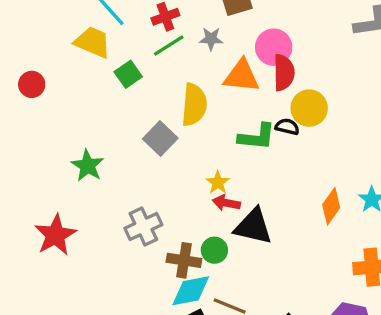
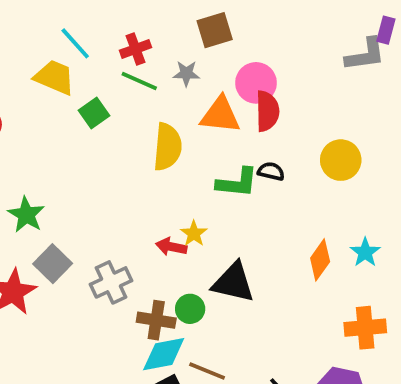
green line: (169, 45) -> (139, 81), turned 56
yellow circle: (309, 108) -> (341, 160), moved
gray square: (160, 139) -> (53, 264), moved
green star: (88, 166) -> (26, 215), moved
red arrow: (226, 203) -> (171, 247), moved

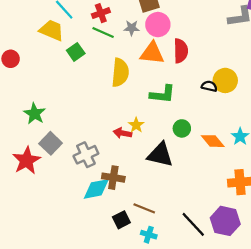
pink circle: (256, 83) -> (158, 25), moved
black semicircle: (271, 171) -> (209, 86), moved
orange diamond: (320, 260) -> (213, 141), turned -75
green circle: (190, 309) -> (182, 128), moved
cyan diamond: (164, 354) -> (96, 189), moved

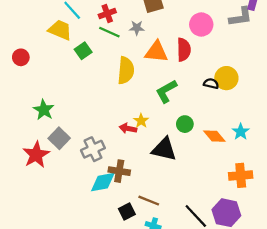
pink circle: (158, 25) -> (201, 25), moved
green L-shape: (162, 94) -> (166, 91), turned 145

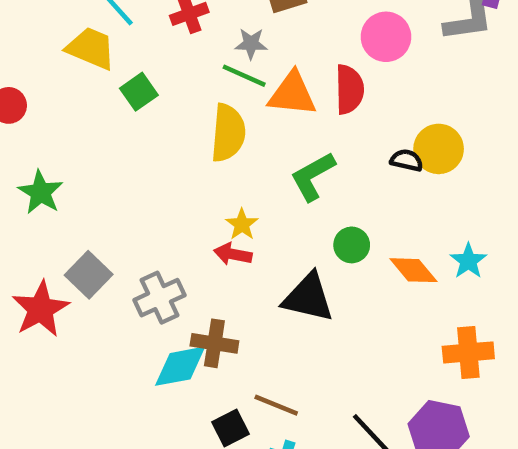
green line: (109, 32) -> (244, 76), moved
green star: (44, 110) -> (41, 192), moved
yellow star: (141, 121) -> (242, 224), moved

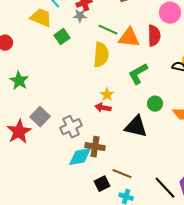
gray star: (251, 44) -> (80, 16), moved

